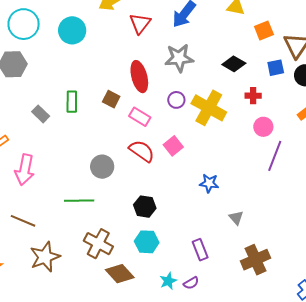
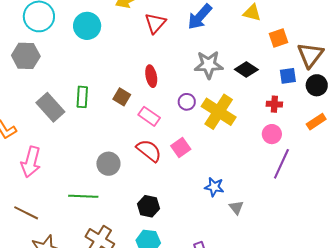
gray star: (179, 58) -> (209, 65), moved
red ellipse: (139, 77) -> (151, 76), size x0.7
red cross: (253, 96) -> (274, 104), moved
gray rectangle: (41, 114) -> (50, 107), size x1.6
gray triangle: (236, 218) -> (236, 208), moved

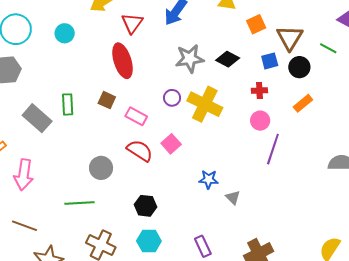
cyan circle: (87, 26) -> (65, 33), size x0.7
red ellipse: (151, 76) -> (123, 61), moved, size x1.6

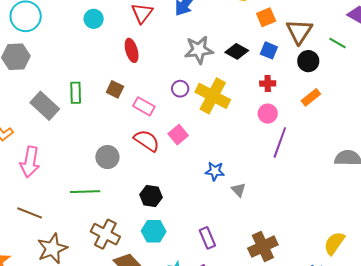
cyan circle: (65, 33) -> (94, 19), moved
red ellipse: (123, 61) -> (132, 50), size x0.7
blue square: (270, 61) -> (269, 50), moved, turned 36

